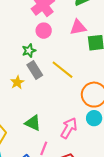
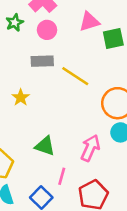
green star: (29, 51) -> (15, 23), moved
gray rectangle: (35, 70) -> (42, 61), moved, turned -54

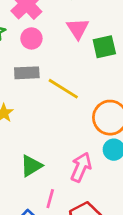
pink triangle: (89, 22) -> (78, 29), turned -45
green triangle: (45, 146) -> (31, 166), turned -50

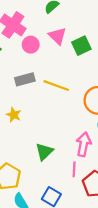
pink circle: (31, 38) -> (31, 45), moved
pink line: (50, 199) -> (74, 169), moved

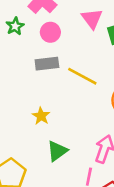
pink circle: (31, 45) -> (50, 32), moved
yellow star: (14, 115) -> (41, 116), moved

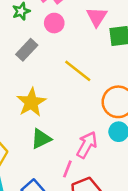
gray rectangle: (47, 64) -> (27, 50), moved, turned -50
yellow star: (41, 116) -> (31, 102), size x1.6

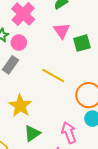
pink circle: (54, 23) -> (19, 43), moved
pink arrow: (87, 145) -> (69, 133), turned -40

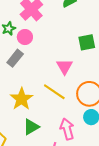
pink triangle: (62, 31) -> (65, 67), moved
yellow line: (53, 75) -> (54, 92), moved

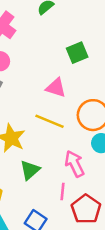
pink triangle: (65, 67) -> (56, 88), turned -30

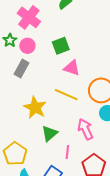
green square: (77, 53) -> (61, 46), moved
pink line: (63, 192) -> (67, 152), moved

